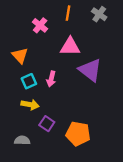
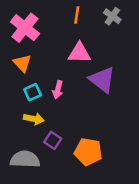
pink cross: (40, 25) -> (25, 28), moved, size x1.6
gray semicircle: (22, 140) -> (25, 159), size x1.6

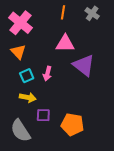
purple square: (53, 140) -> (43, 115), turned -32
gray semicircle: (25, 159) -> (20, 131), turned -125

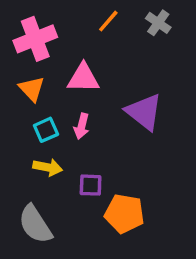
orange line: (63, 12) -> (108, 21), turned 32
pink cross: (20, 23) -> (35, 39), turned 30
pink triangle: (65, 43) -> (83, 78), moved
purple square: (43, 115) -> (91, 185), moved

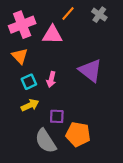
pink triangle: (83, 78) -> (52, 35), moved
yellow arrow: (48, 167) -> (30, 105), turned -36
gray semicircle: (35, 224) -> (46, 141), moved

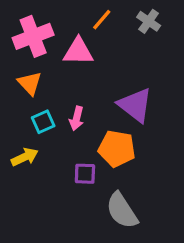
yellow arrow: (30, 105) -> (25, 157), moved
orange pentagon: (78, 134) -> (117, 149), moved
gray semicircle: (46, 141) -> (122, 211), moved

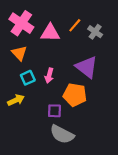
orange line: (102, 20) -> (75, 25), moved
gray cross: (149, 21) -> (95, 32), moved
pink cross: (33, 36) -> (21, 23), turned -35
gray semicircle: (122, 211) -> (62, 134), moved, turned -30

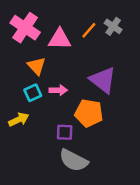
gray cross: (95, 32) -> (113, 26), moved
orange triangle: (19, 53) -> (37, 66), moved
pink arrow: (49, 76) -> (58, 90), turned -104

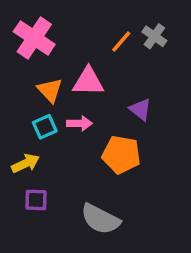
pink triangle: (60, 39) -> (88, 82), moved
purple triangle: (103, 80) -> (140, 109), size x0.6
purple square: (65, 132) -> (36, 200), moved

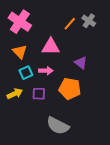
orange triangle: (50, 90) -> (20, 52), moved
purple square: (36, 200) -> (39, 94), moved

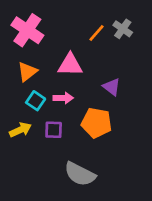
orange triangle: (20, 52) -> (27, 72), turned 35
cyan square: (26, 73) -> (36, 101), turned -32

